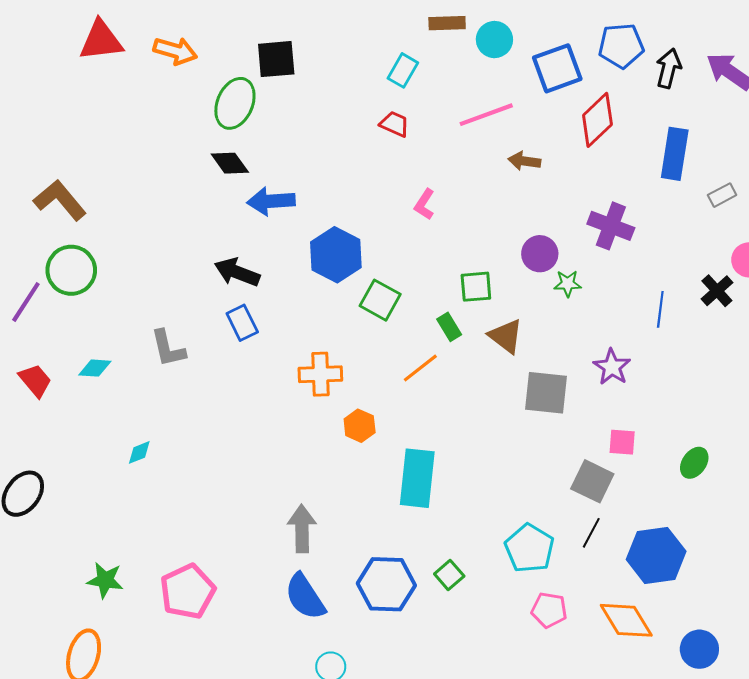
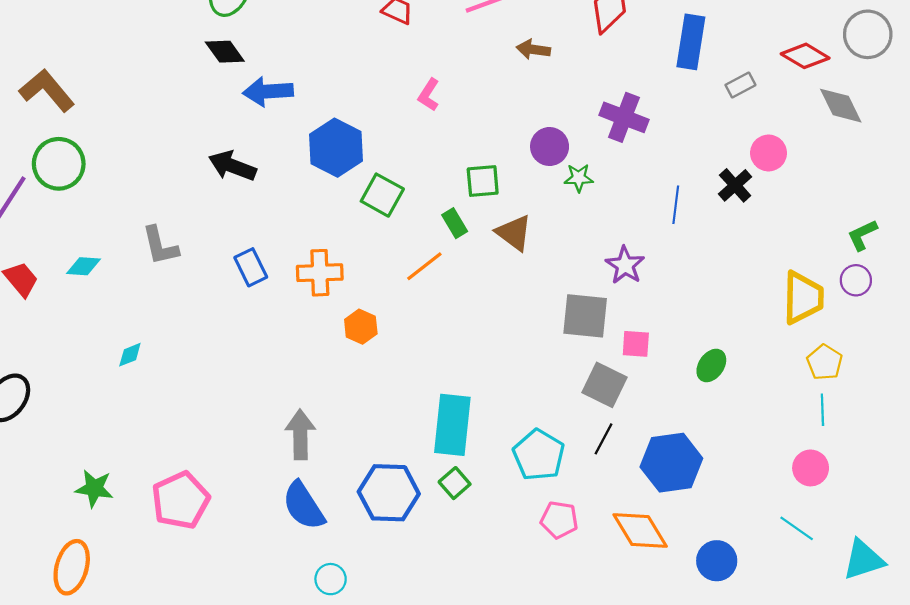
blue rectangle: (242, 323) -> (251, 267), moved
gray square: (546, 393) -> (585, 316), moved
cyan rectangle: (417, 478) -> (452, 425), moved

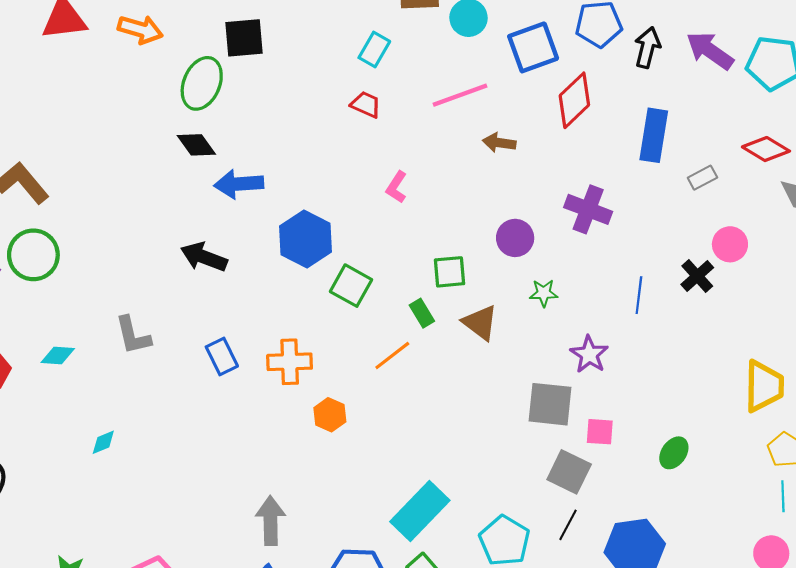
green star: (579, 178) -> (544, 293), moved
cyan rectangle: (452, 425) -> (420, 511), turned 38

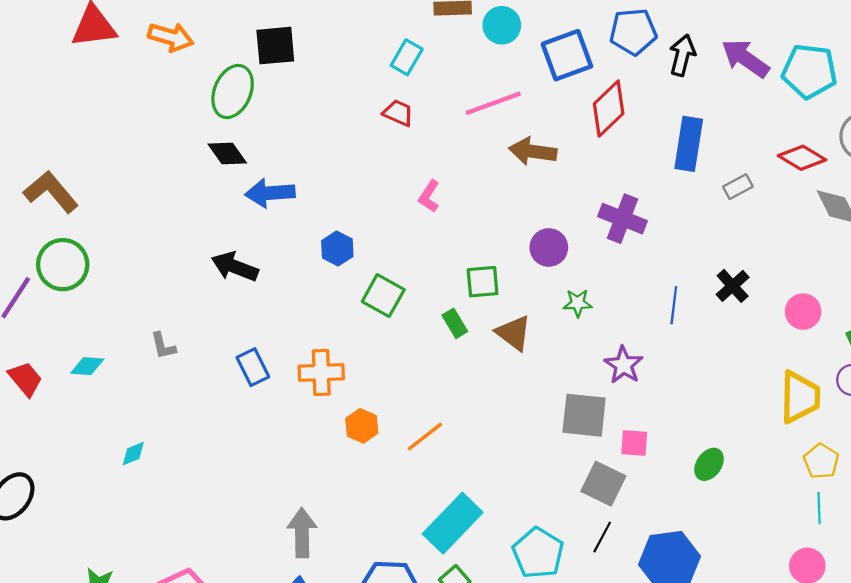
brown arrow: (499, 143) -> (533, 151), size x1.4
blue hexagon: (305, 239) -> (337, 249), size x0.6
pink circle: (730, 244) -> (803, 312), moved
gray L-shape: (133, 335) -> (163, 346), size x0.7
orange line: (392, 355) -> (425, 437), moved

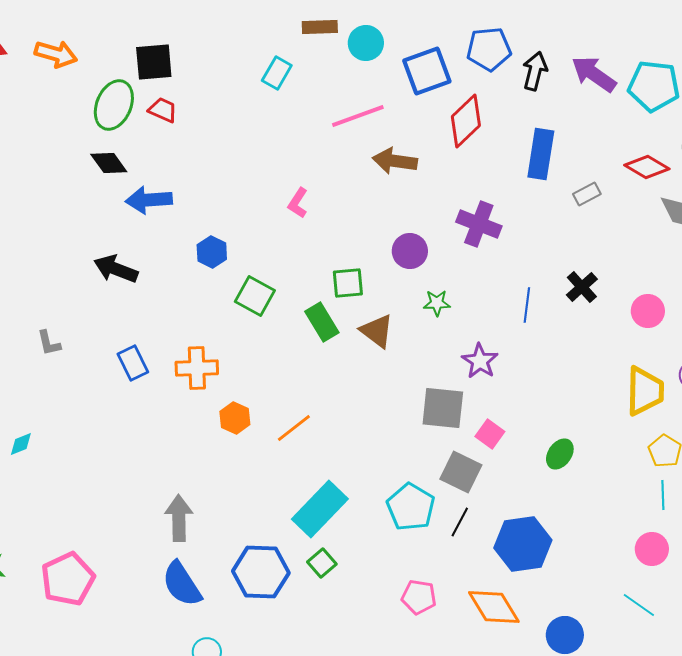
red trapezoid: (398, 113) -> (163, 110), moved
green rectangle: (455, 323) -> (322, 322), size x1.4
pink square: (634, 443) -> (490, 434), turned 32
cyan pentagon: (538, 553) -> (411, 507), moved

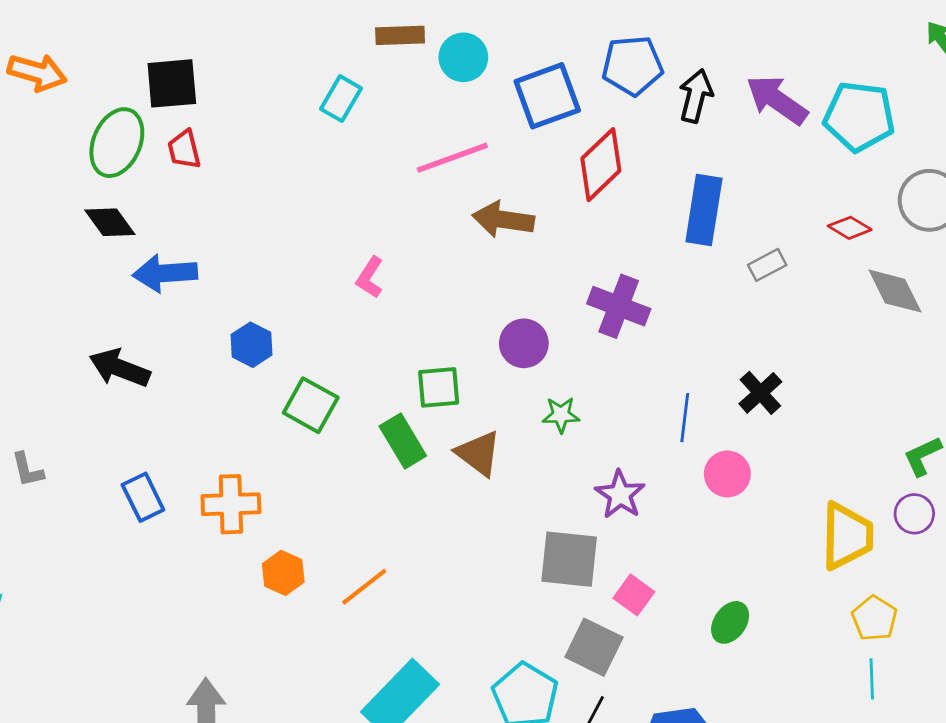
red trapezoid: (163, 110) -> (184, 149), turned -128
red diamond: (647, 167) -> (850, 228), size x0.7
pink circle: (648, 311) -> (727, 474), moved

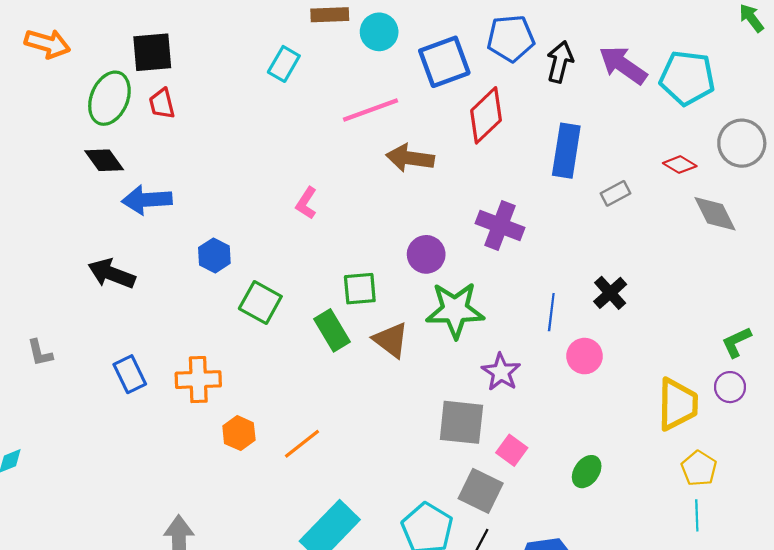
green star: (561, 415) -> (455, 310), size x2.0

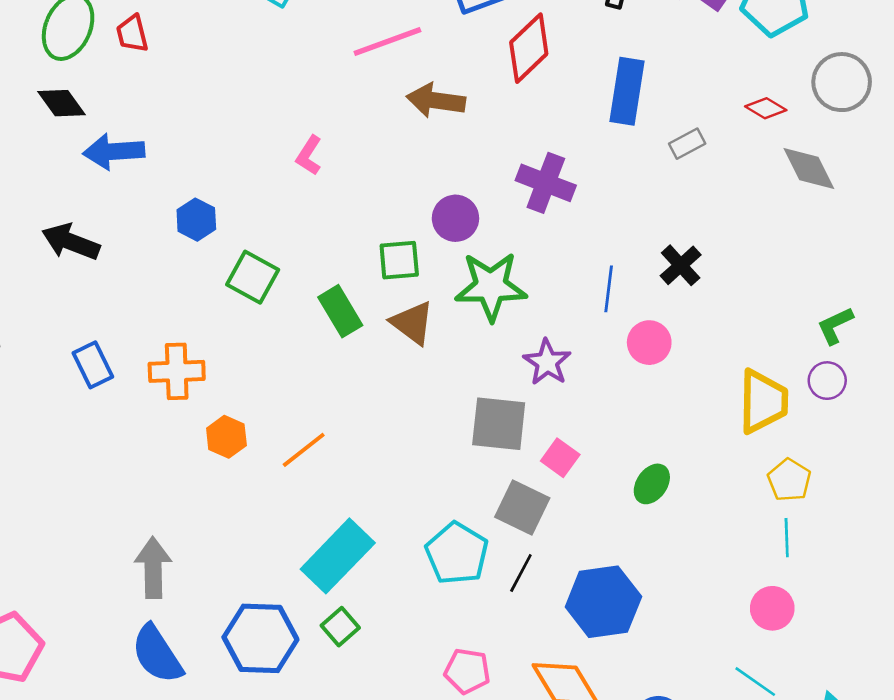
green square: (360, 289) -> (399, 260), moved

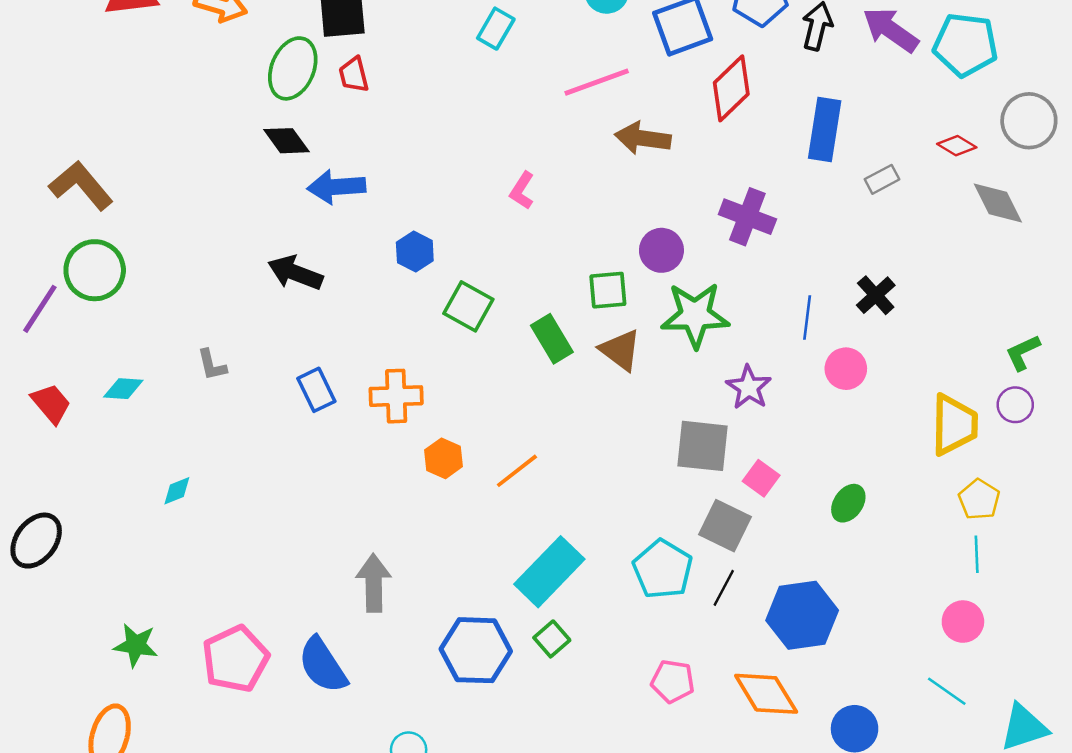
blue semicircle: (157, 654) -> (323, 665), moved

